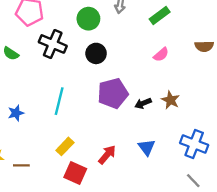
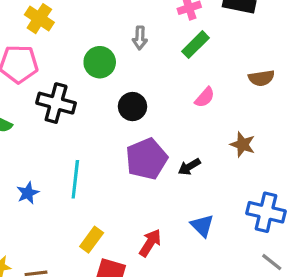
black circle: (96, 53) -> (132, 107), moved
brown star: (170, 100) -> (243, 144), moved
blue star: (16, 113) -> (28, 193), moved

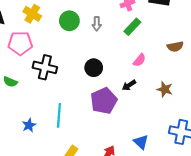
green circle: (100, 62) -> (69, 21), moved
black arrow: (189, 167) -> (129, 85), moved

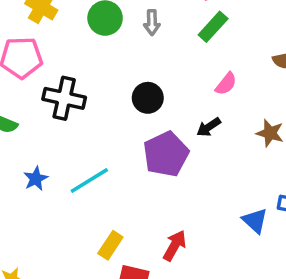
cyan line: (59, 115) -> (89, 180), turned 55
blue star: (29, 125) -> (36, 179), moved
blue triangle: (141, 142) -> (255, 221), moved

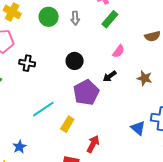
black cross: (64, 98) -> (27, 63), size x0.7
blue star: (36, 179) -> (19, 147), moved
yellow rectangle: (110, 245) -> (67, 124), moved

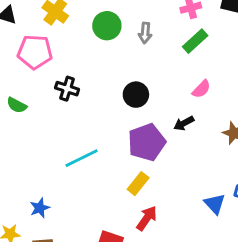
yellow rectangle: (67, 124) -> (138, 184), moved

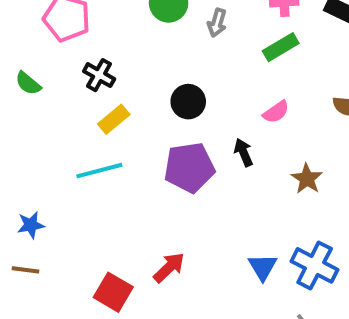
black arrow: (184, 123) -> (244, 152), turned 84
yellow rectangle: (138, 184) -> (114, 119), moved

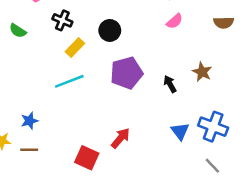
black circle: (188, 102) -> (110, 30), moved
pink semicircle: (276, 112) -> (175, 21), moved
black arrow: (244, 152) -> (170, 84), moved

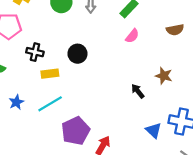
yellow rectangle: (75, 48) -> (50, 74), turned 49
purple pentagon: (126, 73) -> (76, 131), moved
blue star: (29, 121) -> (16, 102), moved

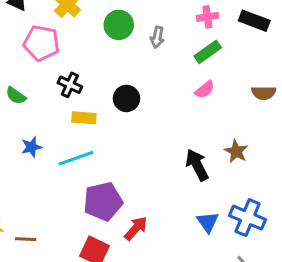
black arrow: (138, 91) -> (197, 165), size x1.5

